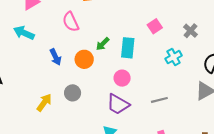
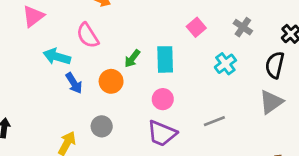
cyan arrow: (24, 33) -> (57, 57), moved

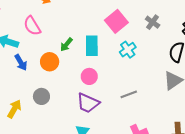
pink square: (196, 27) -> (116, 21), size x1.5
cyan cross: (225, 64) -> (128, 50), moved

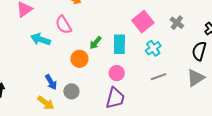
blue arrow: (21, 62) -> (51, 82), moved
gray line: (129, 94) -> (159, 77), moved
purple trapezoid: (88, 103) -> (115, 98), turned -100
yellow arrow: (14, 109) -> (46, 103), turned 96

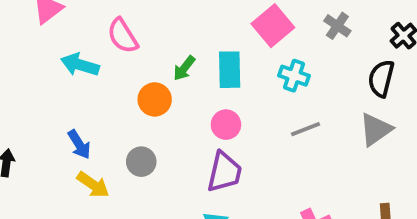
cyan cross: (153, 48) -> (294, 76), turned -35
blue arrow: (51, 82) -> (79, 144), moved

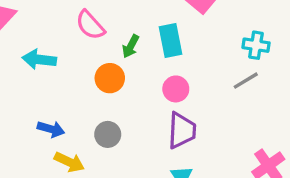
pink semicircle: (123, 36) -> (90, 25), moved
cyan cross: (294, 76) -> (256, 45), moved
blue arrow: (79, 144) -> (51, 129), turned -32

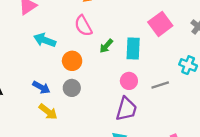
orange circle: (110, 78) -> (72, 61), moved
gray line: (246, 81) -> (160, 85), moved
gray circle: (108, 134) -> (72, 88), moved

